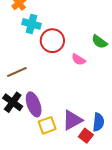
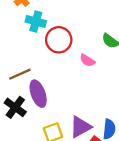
purple ellipse: (34, 104) -> (38, 94), moved

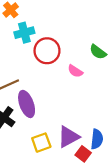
cyan cross: (36, 21) -> (24, 33), turned -30

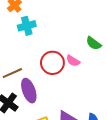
red circle: (47, 51) -> (52, 63), moved

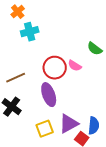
purple ellipse: (29, 91) -> (49, 95), moved

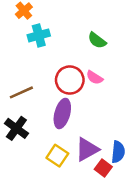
green semicircle: (95, 49) -> (97, 40), moved
purple ellipse: (49, 95) -> (62, 113), turned 35
yellow square: (45, 129) -> (57, 156), turned -36

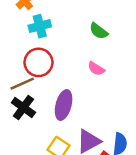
red circle: (70, 80) -> (38, 62), moved
black cross: (16, 128) -> (23, 108), moved

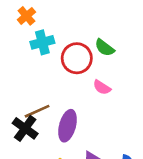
red circle: (38, 62) -> (77, 58), moved
brown line: (22, 84) -> (37, 111), moved

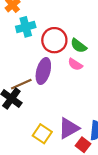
green semicircle: (105, 48) -> (79, 46), moved
purple ellipse: (68, 126) -> (43, 71), moved

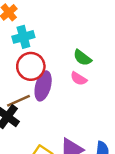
red circle: (54, 40) -> (31, 66), moved

